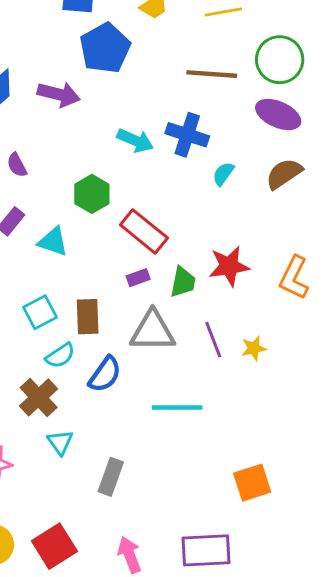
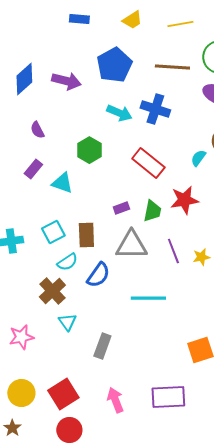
blue pentagon: (105, 48) -> (114, 65), moved
cyan semicircle: (223, 174) -> (198, 158), moved
red rectangle: (144, 231) -> (148, 163), moved

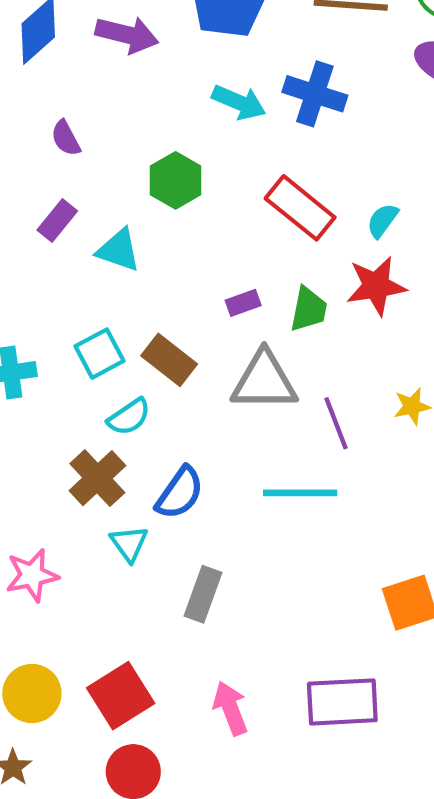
cyan semicircle: (198, 158) -> (382, 220), moved
brown rectangle: (86, 235) -> (169, 360), turned -50
purple line: (173, 251) -> (336, 423), moved
blue semicircle: (98, 275) -> (180, 493), moved

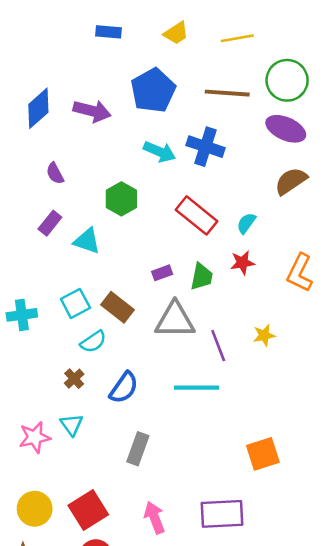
red star: (376, 286) -> (242, 263), size x0.7
brown cross: (97, 478) -> (74, 379), size x0.6
cyan triangle: (129, 544) -> (72, 425), moved

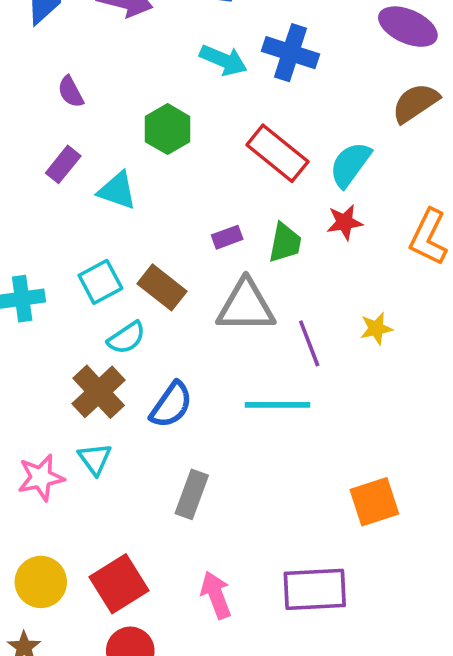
cyan semicircle: (246, 223) -> (350, 164), size x1.5
brown cross: (74, 379) -> (99, 392), size x1.8

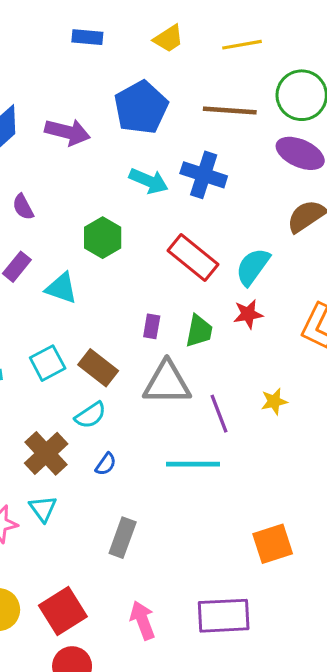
purple rectangle: (227, 237) -> (152, 326), turned -60
cyan semicircle: (127, 338) -> (90, 415), moved
blue semicircle: (171, 405) -> (106, 464), size x0.6

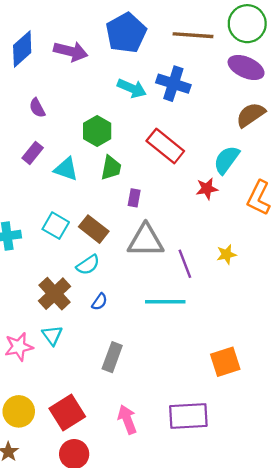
cyan semicircle: (253, 267) -> (226, 160), moved
green trapezoid: (199, 331) -> (111, 168), moved
cyan square: (48, 363) -> (56, 226), turned -32

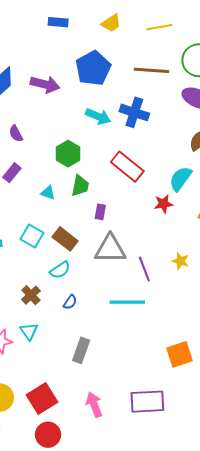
cyan triangle: (66, 169) -> (48, 193), moved, size x0.7
yellow star: (226, 254) -> (180, 261), turned 30
brown cross: (55, 294) -> (31, 295), size x0.7

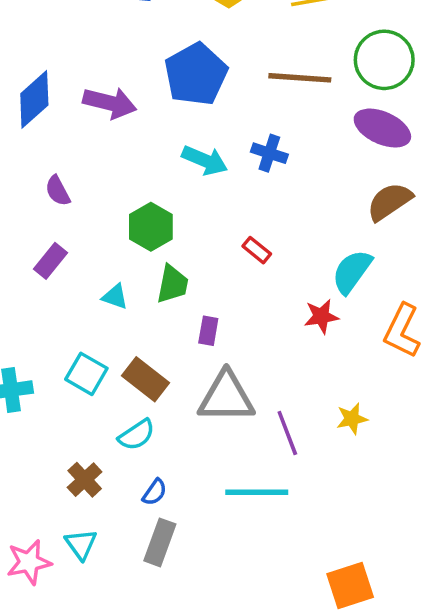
blue cross: (134, 112) -> (269, 153), size x0.7
red rectangle: (127, 167) -> (257, 250), size x0.5
yellow star: (180, 261) -> (352, 419), turned -30
gray rectangle: (81, 350) -> (160, 542), moved

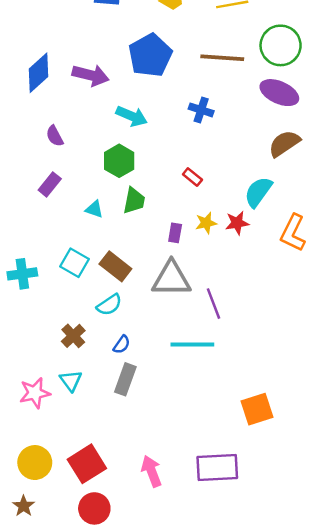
cyan arrow: (205, 160) -> (132, 116), moved
purple rectangle: (208, 331) -> (175, 233), moved
yellow star: (352, 419) -> (206, 223), moved

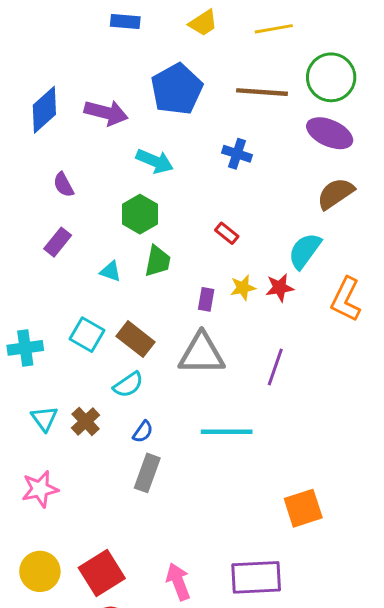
purple line: (214, 304) -> (275, 367), moved, turned 40
cyan triangle: (71, 381) -> (44, 418), moved

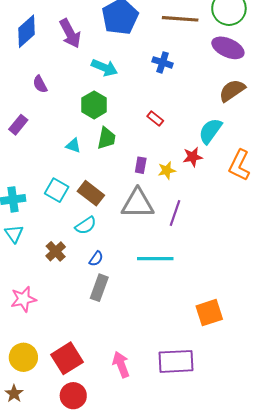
purple arrow: (106, 113) -> (70, 33), turned 48
purple rectangle: (58, 242) -> (18, 125), moved
yellow star: (243, 288) -> (167, 170), moved
purple line: (275, 367) -> (175, 213), moved
cyan triangle: (44, 418) -> (14, 234), moved

